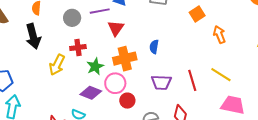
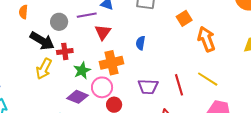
orange arrow: (219, 35) -> (206, 39), size x1.4
black arrow: (33, 36) -> (42, 41), moved, turned -45
blue semicircle: (154, 47) -> (140, 43), moved

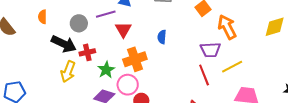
yellow line: (208, 79) -> (232, 67), turned -55
purple trapezoid: (148, 87) -> (210, 50), moved

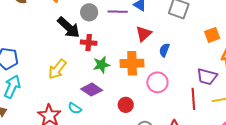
red triangle: (123, 30) -> (144, 34), moved
yellow arrow: (68, 72) -> (57, 69), moved
pink circle: (128, 85) -> (157, 82), moved

